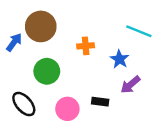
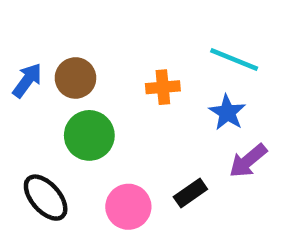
brown circle: (41, 26) -> (75, 78), moved, size x0.7
cyan line: (139, 31) -> (234, 60), moved
black rectangle: (100, 102) -> (190, 193), turned -42

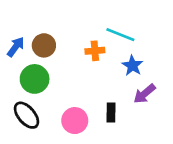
cyan line: (234, 60) -> (120, 35), moved
green circle: (89, 135) -> (35, 79), moved
black rectangle: (190, 193) -> (111, 113), turned -54

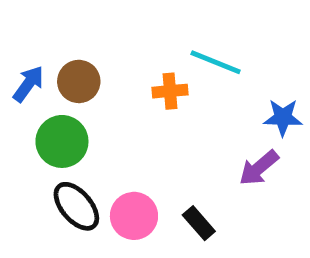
blue star: (132, 66) -> (283, 117), moved, turned -30
black rectangle: (111, 113) -> (199, 223), moved, turned -42
black ellipse: (26, 115) -> (76, 206), moved

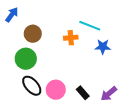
blue arrow: (28, 84) -> (12, 15), moved
blue star: (283, 117) -> (103, 47), moved
purple arrow: (259, 168) -> (109, 94), moved

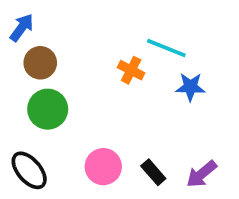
brown circle: (33, 34) -> (40, 63), moved
orange cross: (71, 38) -> (131, 70), turned 32
black ellipse: (32, 86) -> (29, 170), moved

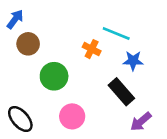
green circle: (48, 109) -> (54, 76), moved
black rectangle: (153, 172) -> (121, 92), moved, size x1.5

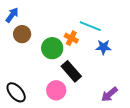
green circle: (54, 76) -> (52, 48), moved
black rectangle: (121, 92) -> (71, 71), moved

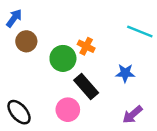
cyan line: (90, 26) -> (140, 32), moved
blue star: (103, 47) -> (125, 73), moved

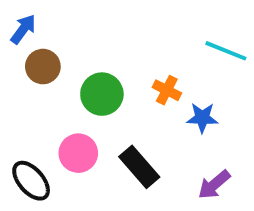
orange cross: (86, 46) -> (167, 90), moved
black rectangle: (86, 86) -> (139, 167), moved
pink circle: (68, 110) -> (78, 153), moved

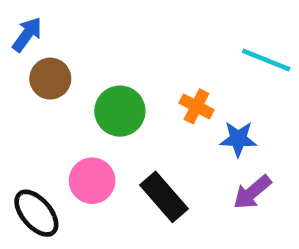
purple arrow: (214, 185) -> (252, 192), moved

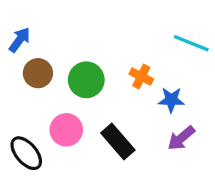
blue arrow: (27, 34) -> (20, 40), moved
brown circle: (50, 79) -> (38, 73), moved

